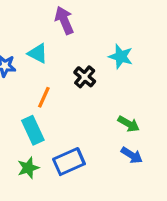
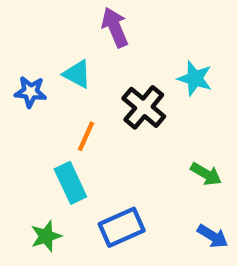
black cross: (85, 77) -> (144, 107), size x1.4
blue arrow: (132, 155) -> (213, 236), moved
green star: (28, 168) -> (46, 236), moved

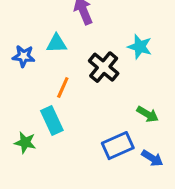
cyan triangle: (77, 74) -> (57, 44), turned -30
blue rectangle: (122, 227) -> (118, 146), moved
green star: (46, 236) -> (25, 142), moved, turned 30

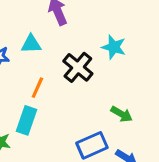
cyan rectangle: (52, 120) -> (26, 120), turned 44

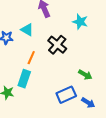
cyan triangle: (31, 44) -> (27, 30), turned 32
cyan star: (114, 47) -> (80, 22), moved

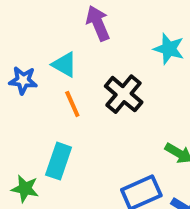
orange line: (31, 58) -> (72, 104), moved, turned -48

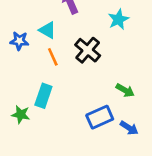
cyan star: (169, 49) -> (118, 19), turned 30

